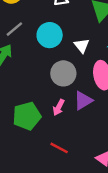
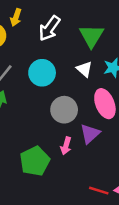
white triangle: (82, 46) -> (84, 69), moved
red line: (59, 148) -> (99, 191), moved

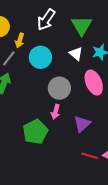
yellow arrow: (16, 17) -> (20, 40), moved
purple triangle: (90, 134) -> (82, 124), moved
pink arrow: (66, 146) -> (55, 112), moved

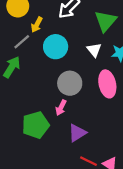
purple triangle: (82, 124) -> (77, 133), moved

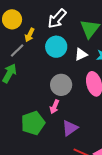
cyan circle: (56, 47) -> (56, 47), moved
white triangle: (94, 50) -> (81, 54), turned 48

